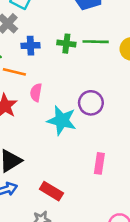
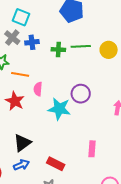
blue cross: (31, 46) -> (32, 42), moved
pink rectangle: (99, 163) -> (92, 149), moved

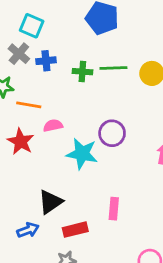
pink semicircle: (38, 89) -> (53, 126), turned 72
black triangle: (22, 143) -> (50, 202), moved
pink rectangle: (92, 149) -> (114, 209), moved
red rectangle: (56, 164) -> (75, 230), turned -42

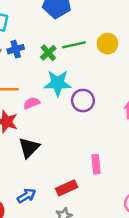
green cross: (82, 72) -> (48, 53), turned -35
cyan star: (82, 154) -> (58, 83), moved
black triangle: (50, 202) -> (29, 148), moved

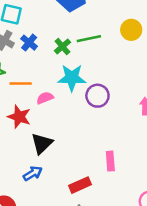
yellow circle: (108, 44) -> (131, 30), moved
blue cross: (16, 49) -> (29, 43), turned -35
blue arrow: (26, 196) -> (33, 173), moved

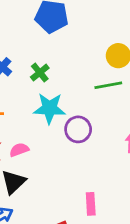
green line: (89, 39) -> (108, 85), moved
pink semicircle: (45, 98) -> (19, 150), moved

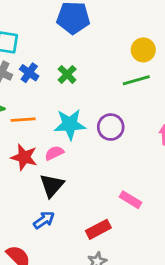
cyan star: (49, 108) -> (70, 124), moved
pink rectangle: (91, 204) -> (131, 200), turned -50

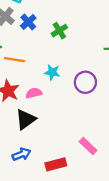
cyan star: (70, 124) -> (52, 72), size x0.6
blue arrow: (44, 220) -> (21, 154), moved

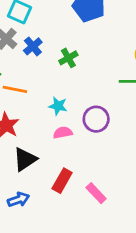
pink semicircle: (34, 93) -> (63, 133), moved
red rectangle: (56, 164) -> (62, 181), moved, turned -48

